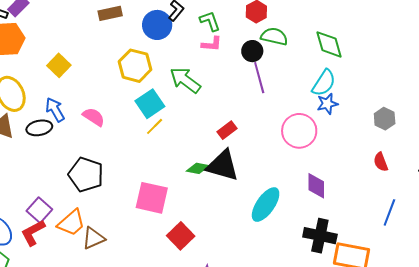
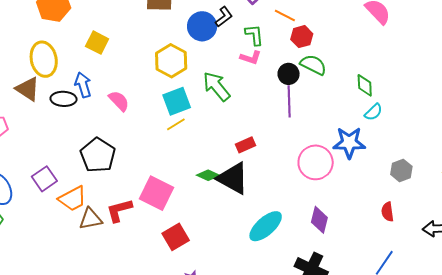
green diamond: (329, 44) -> (365, 85), size x0.7
yellow square: (59, 65) -> (97, 43), turned -30
cyan semicircle: (324, 83) -> (373, 112), moved, size x0.7
blue star: (327, 104) -> (349, 143), size x1.5
red L-shape: (33, 233) -> (119, 210), moved

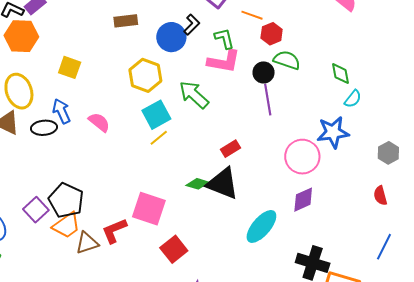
pink L-shape: (251, 58) -> (224, 61), size x1.6
black pentagon: (98, 155) -> (66, 200), moved
purple diamond: (319, 220) -> (303, 200), moved, turned 60

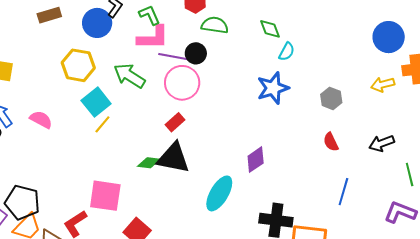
black circle: (264, 72) -> (196, 53), moved
purple line: (268, 100) -> (174, 57), moved, turned -60
pink circle: (302, 157) -> (182, 83), moved

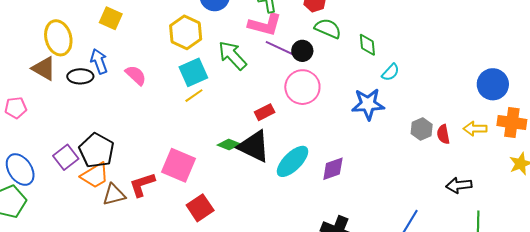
green diamond: (270, 29) -> (367, 45), moved
pink circle: (182, 83) -> (302, 87), moved
red semicircle: (331, 142) -> (443, 134), moved
cyan ellipse: (219, 193) -> (292, 161), moved

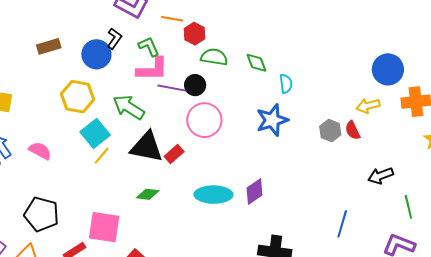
cyan semicircle: (391, 72) -> (286, 84), turned -36
yellow arrow: (475, 129) -> (368, 106), moved
black triangle: (254, 146) -> (147, 147), moved
black pentagon: (97, 151) -> (41, 214), moved
cyan ellipse: (292, 161) -> (213, 195), turned 60

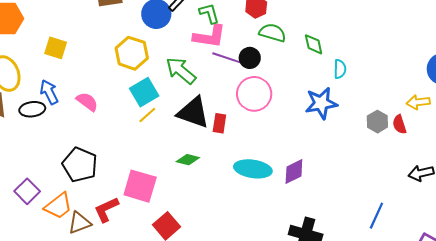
red rectangle: (174, 154) -> (219, 123), turned -48

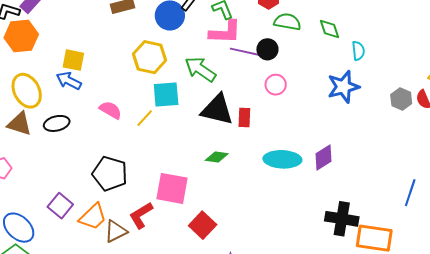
blue arrow: (49, 92) -> (69, 81), moved, turned -30
cyan square: (144, 92) -> (166, 94), turned 32
pink circle: (254, 94) -> (276, 85), size x0.6
yellow line: (147, 115) -> (145, 118), moved

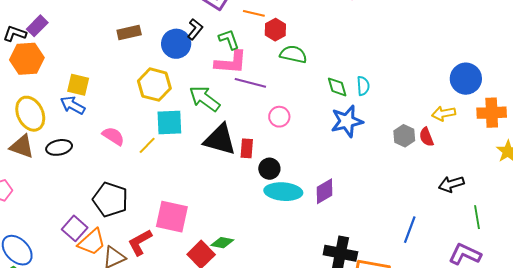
green diamond: (330, 29) -> (337, 87), moved
black circle: (267, 49) -> (269, 169), moved
green diamond: (217, 157) -> (222, 243), moved
purple square: (60, 206) -> (75, 228), moved

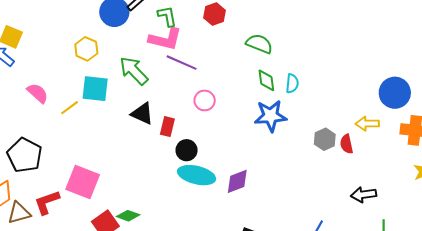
green semicircle: (293, 54) -> (259, 44), moved
yellow hexagon: (154, 85) -> (86, 49), size x0.7
black triangle: (220, 140) -> (142, 114), size x0.7

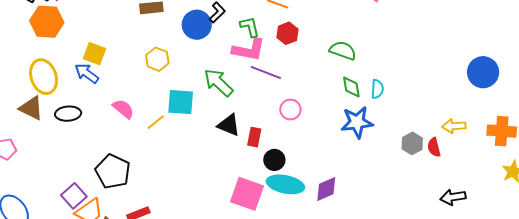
red hexagon: (215, 14) -> (287, 33), moved
yellow hexagon: (86, 49) -> (157, 59), moved
blue circle: (395, 93) -> (483, 72), moved
pink square: (83, 182) -> (247, 194), moved

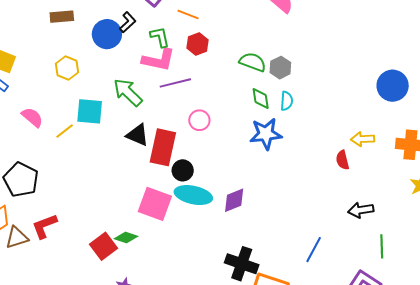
purple line: (266, 73) -> (175, 83), turned -36
red rectangle: (254, 137) -> (163, 147), size x1.8
gray hexagon: (412, 143) -> (280, 68), moved

